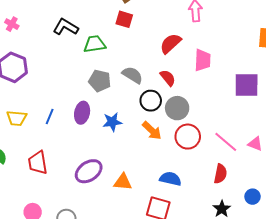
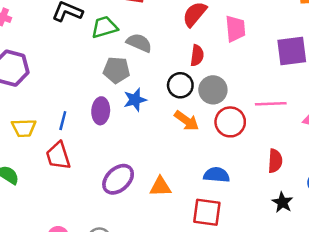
gray semicircle: (132, 75) -> (139, 43), moved
red semicircle: (168, 78) -> (197, 55), turned 54
blue star: (112, 122) -> (135, 100), moved
pink line: (226, 142) -> (271, 104), moved, turned -35
red trapezoid: (38, 163) -> (58, 156), moved

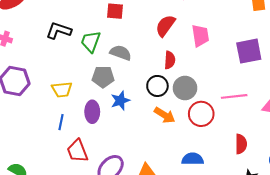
green trapezoid: (104, 27) -> (91, 42), turned -50
yellow trapezoid: (24, 128) -> (62, 89), moved
red trapezoid: (58, 156) -> (77, 151), moved

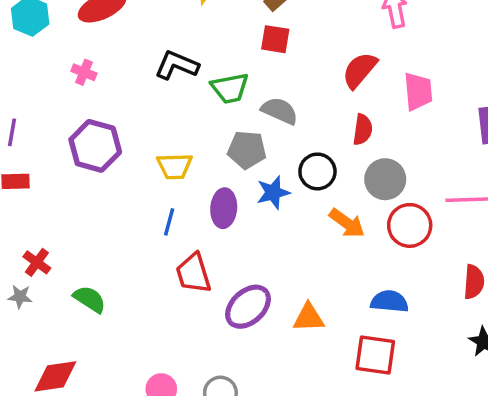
green trapezoid: (91, 42) -> (230, 88), turned -125
black circle: (157, 86) -> (317, 171), moved

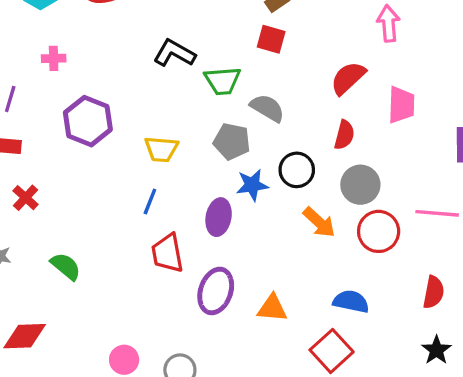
pink cross: (84, 72) -> (54, 58), moved, turned -30
purple ellipse: (224, 208) -> (219, 217), moved
red cross: (37, 262) -> (26, 198), moved
purple ellipse: (248, 307) -> (216, 291), turned -36
red square: (375, 355) -> (332, 351), turned 33

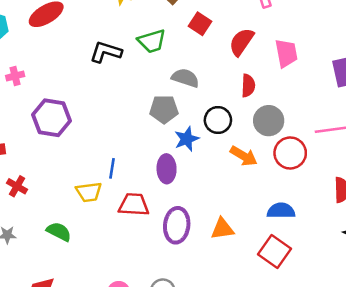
red square: (271, 39) -> (200, 24), moved, turned 30
green trapezoid: (223, 81) -> (152, 41), moved
yellow trapezoid: (161, 149) -> (89, 192), moved
red trapezoid: (167, 253) -> (134, 205), turned 116

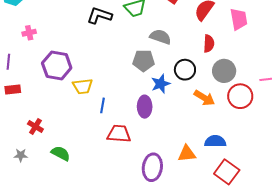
red cross: (17, 186) -> (35, 127), moved
yellow trapezoid: (89, 192) -> (83, 86), moved
blue semicircle: (281, 211) -> (215, 141), moved
purple ellipse: (177, 225) -> (152, 167), moved

